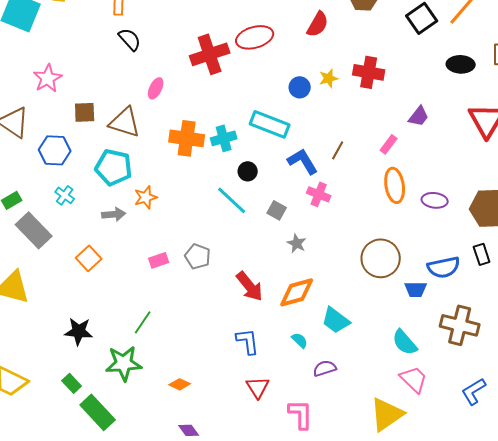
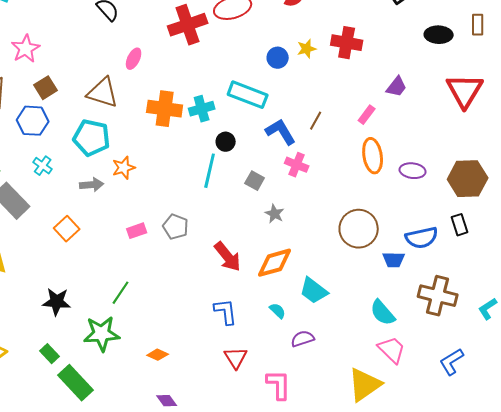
brown square: (85, 112) -> (46, 88), moved, turned -30
cyan line: (232, 200) -> (210, 171), turned 60

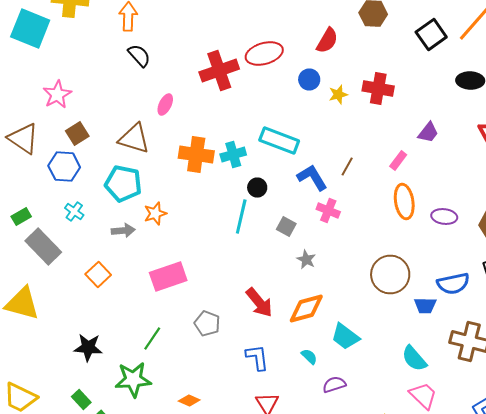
blue circle: (278, 58) -> (309, 80), moved
gray pentagon: (176, 227) -> (207, 324), moved
pink rectangle: (137, 231) -> (168, 276), size x1.8

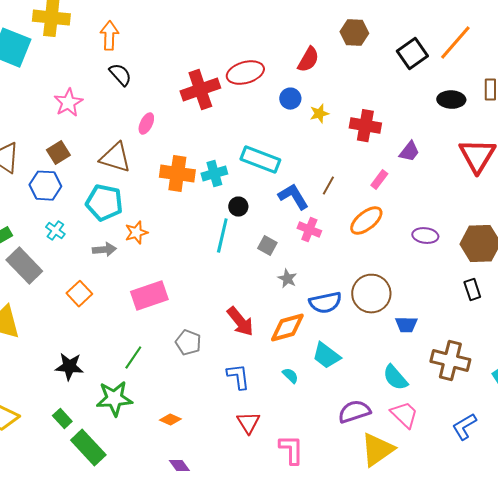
red cross: (378, 88) -> (365, 126), moved
pink star: (57, 94) -> (68, 103), moved
orange ellipse: (404, 202) -> (366, 221), moved, turned 60
blue semicircle: (453, 284) -> (325, 303), moved
purple semicircle: (334, 384) -> (354, 412), moved, size x1.4

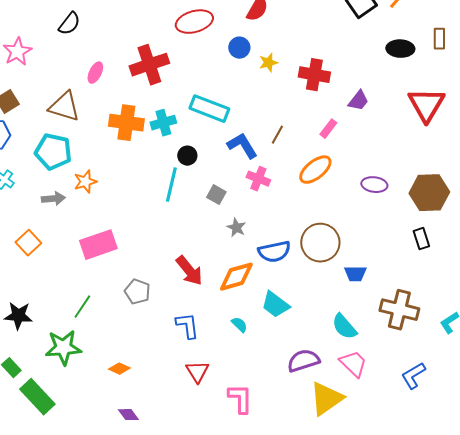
black semicircle: (120, 75) -> (69, 24), turned 80
red cross: (200, 90) -> (149, 65), moved

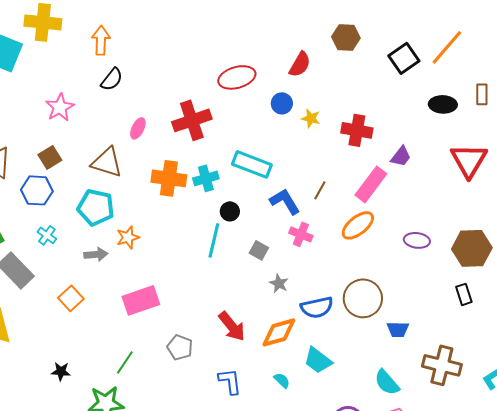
yellow star: (268, 63) -> (311, 118), turned 30
pink rectangle: (328, 129) -> (371, 184), size x1.8
black star: (18, 316) -> (61, 371), size x0.7

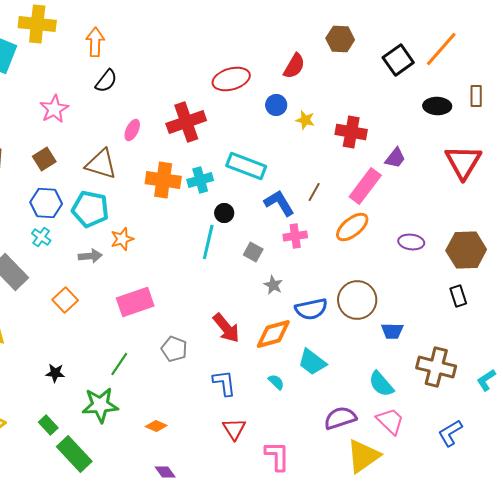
blue hexagon: (37, 190) -> (46, 203), moved
pink cross: (301, 234) -> (295, 236), turned -30

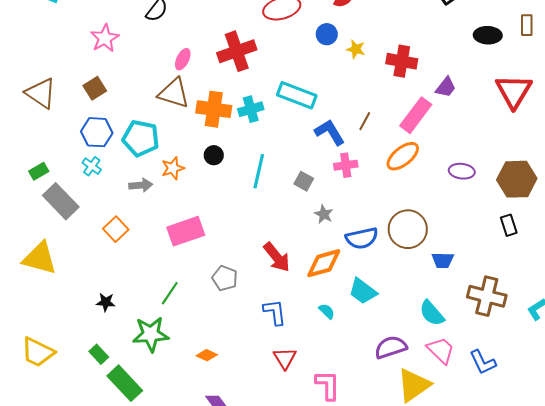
brown triangle: (101, 164) -> (174, 93), moved
black circle: (224, 213) -> (214, 155), moved
blue L-shape: (450, 433) -> (483, 362), moved, turned -84

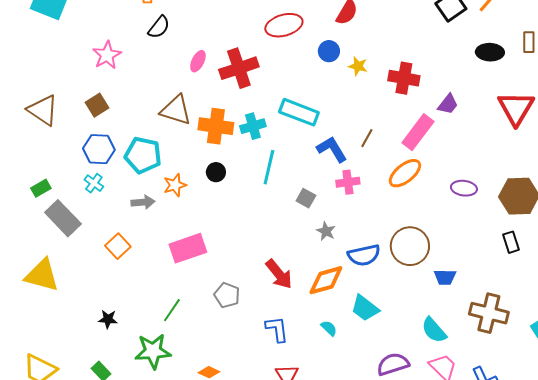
pink ellipse: (183, 59) -> (198, 61), moved
cyan line: (259, 171) -> (269, 167), moved

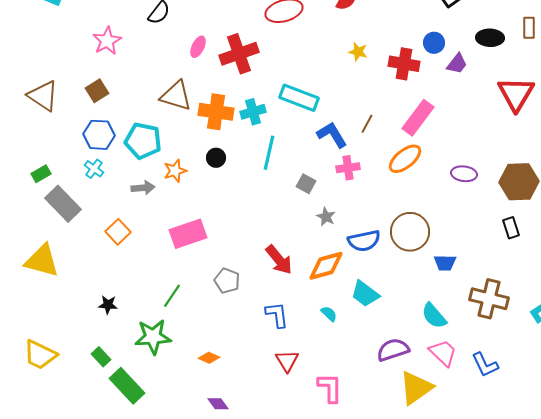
blue circle: (329, 51) -> (434, 43), moved
purple trapezoid: (448, 104) -> (457, 64), moved

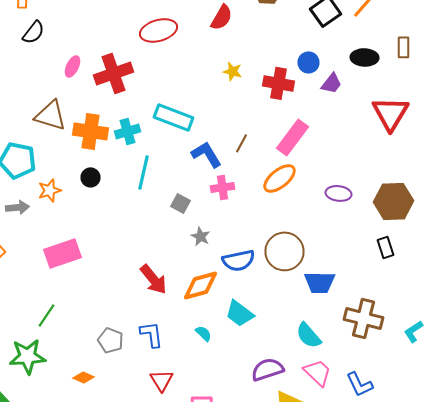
blue trapezoid: (445, 263) -> (320, 282), size x1.4
gray pentagon: (227, 281) -> (110, 340), moved

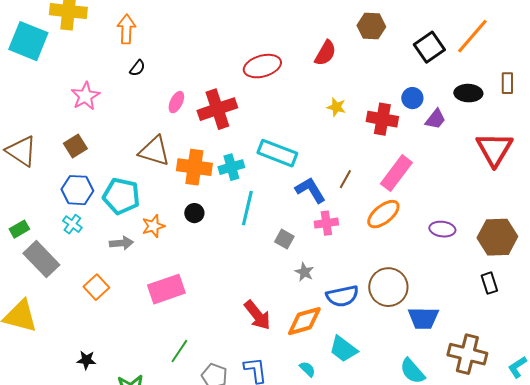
black semicircle: (34, 32) -> (137, 68), size x0.7
green line: (46, 315) -> (179, 351), moved

